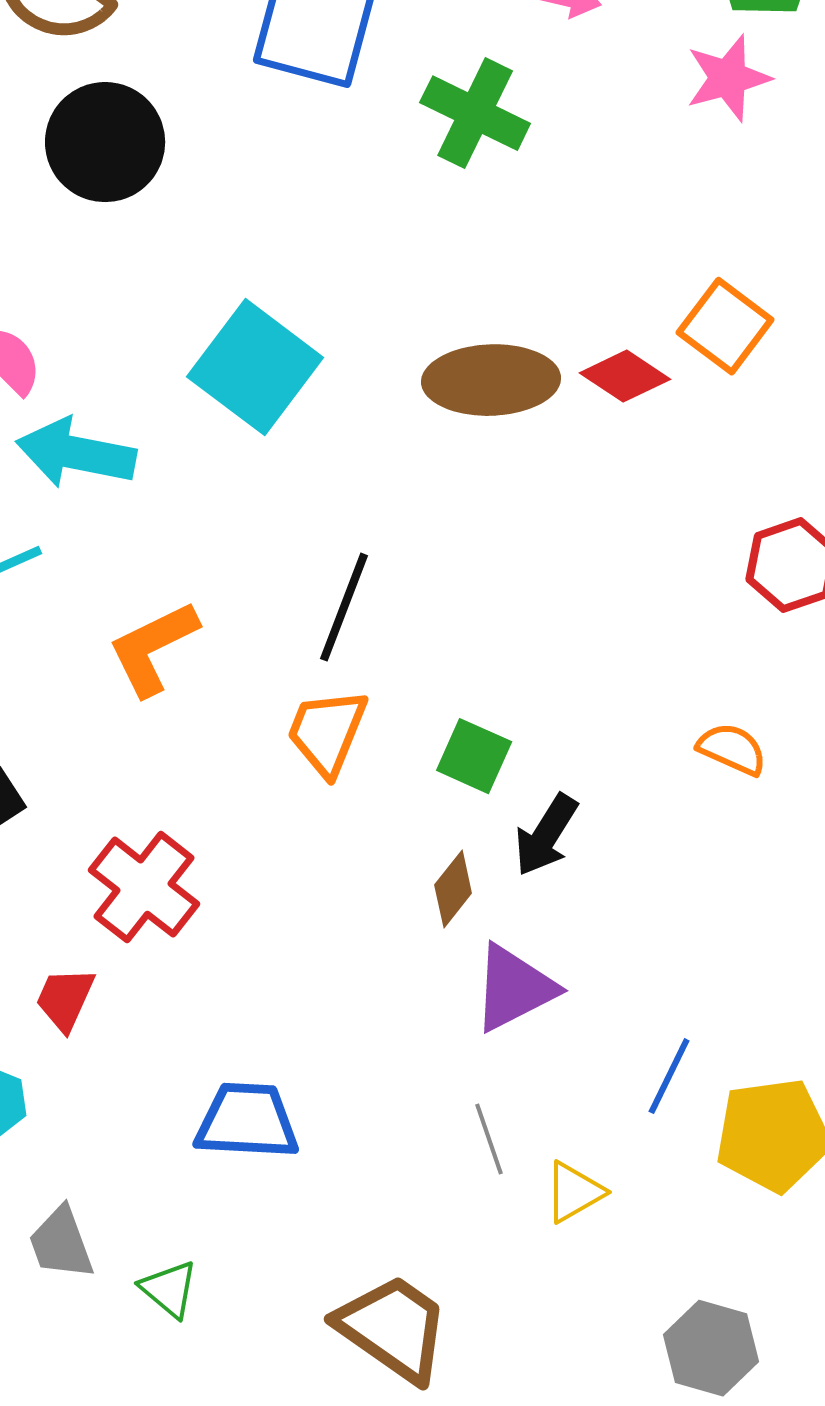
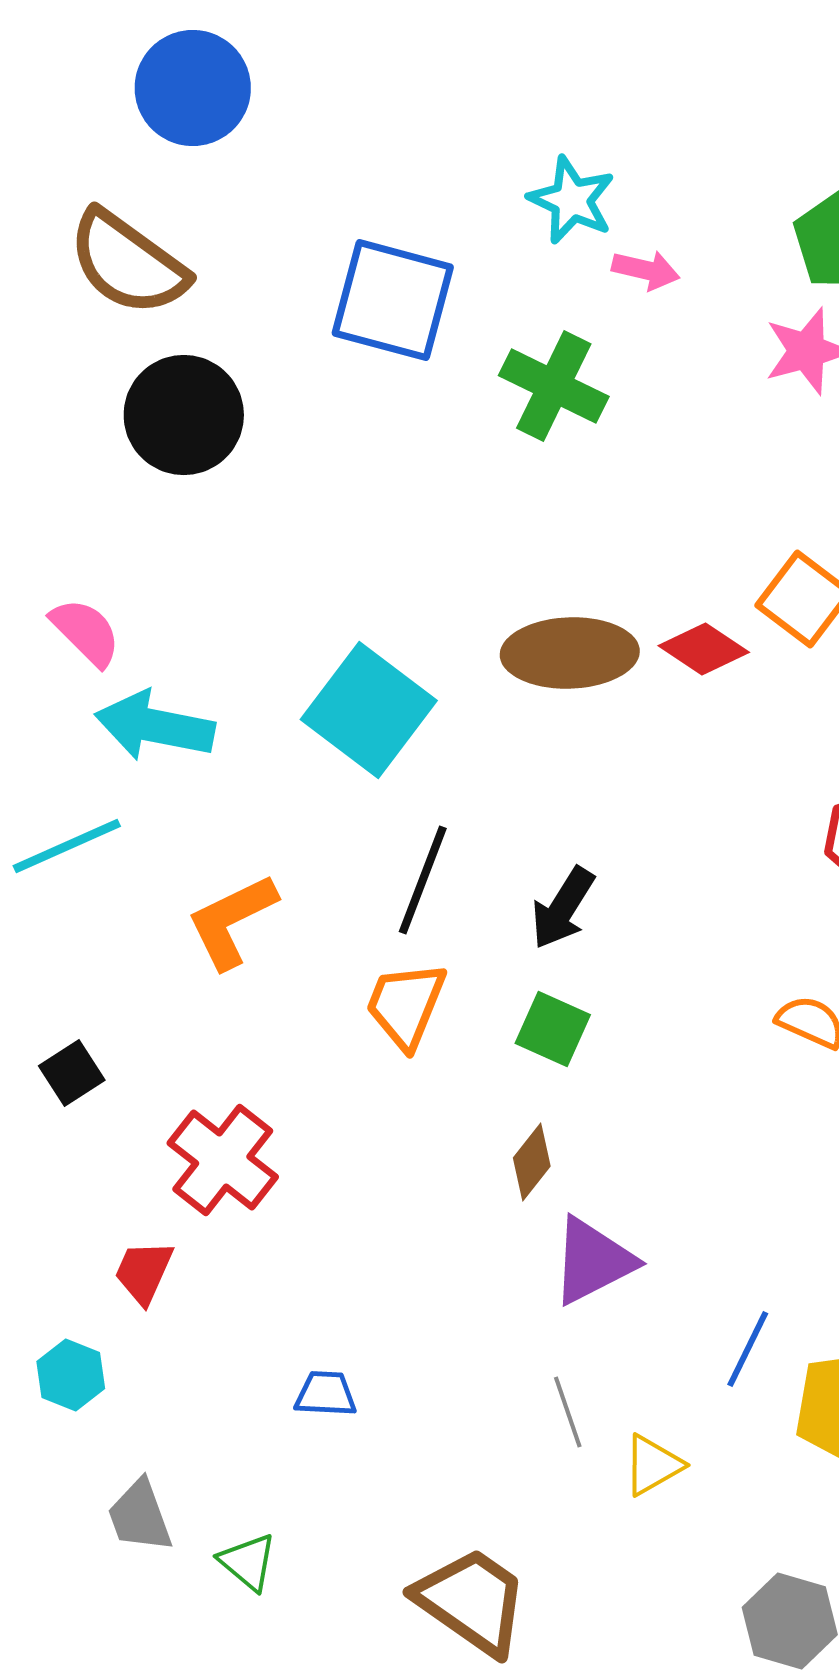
cyan square: (255, 367) -> (369, 710), moved
black arrow: (546, 835) -> (563, 908), moved
blue trapezoid: (247, 1121) -> (326, 1394), size x0.6

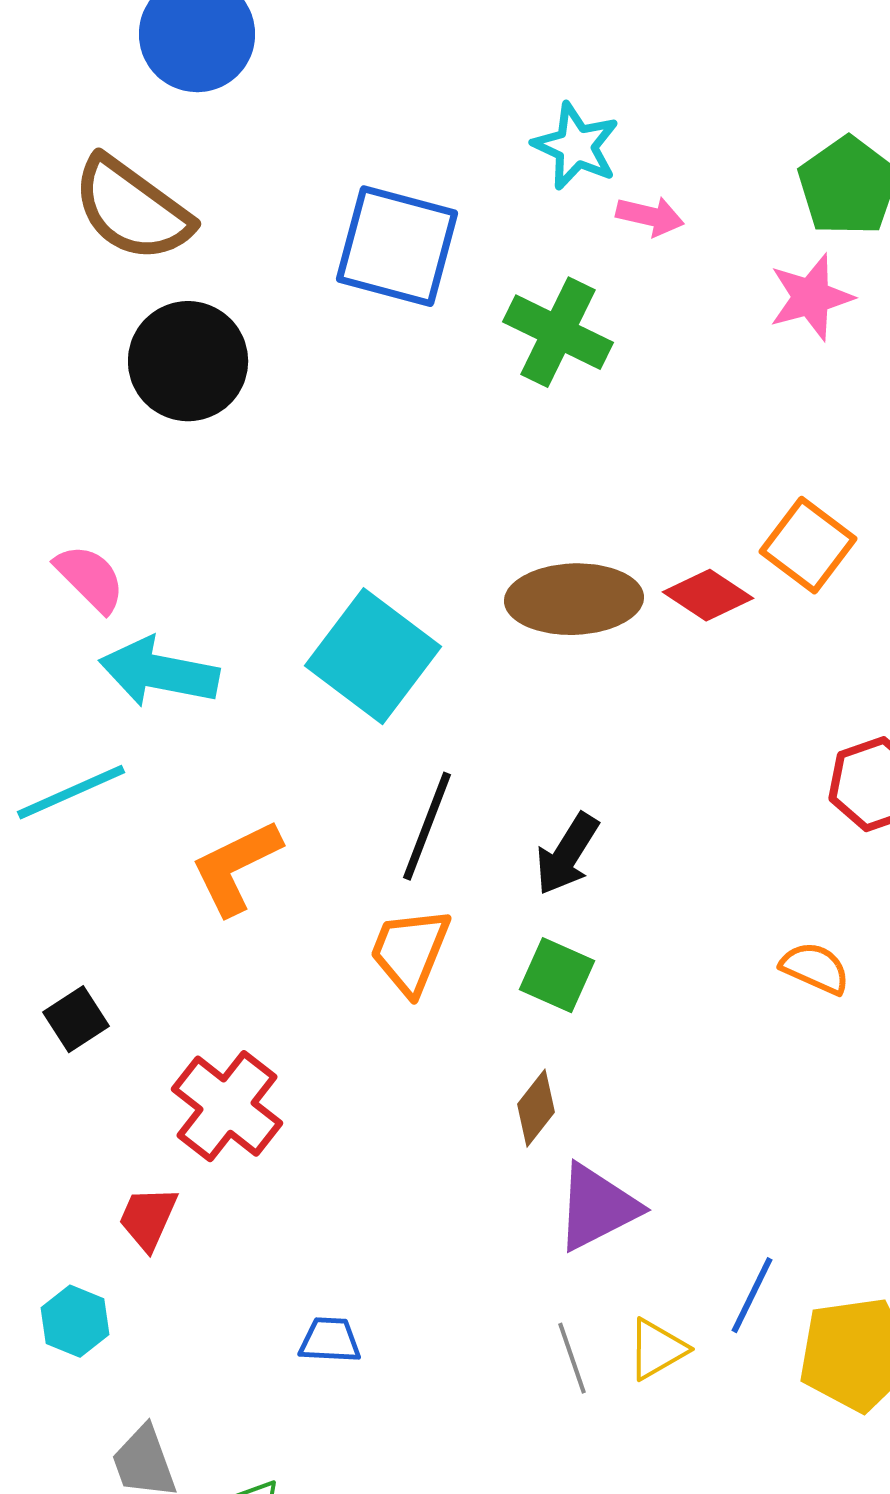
yellow triangle: (653, 1465) -> (657, 1349), moved

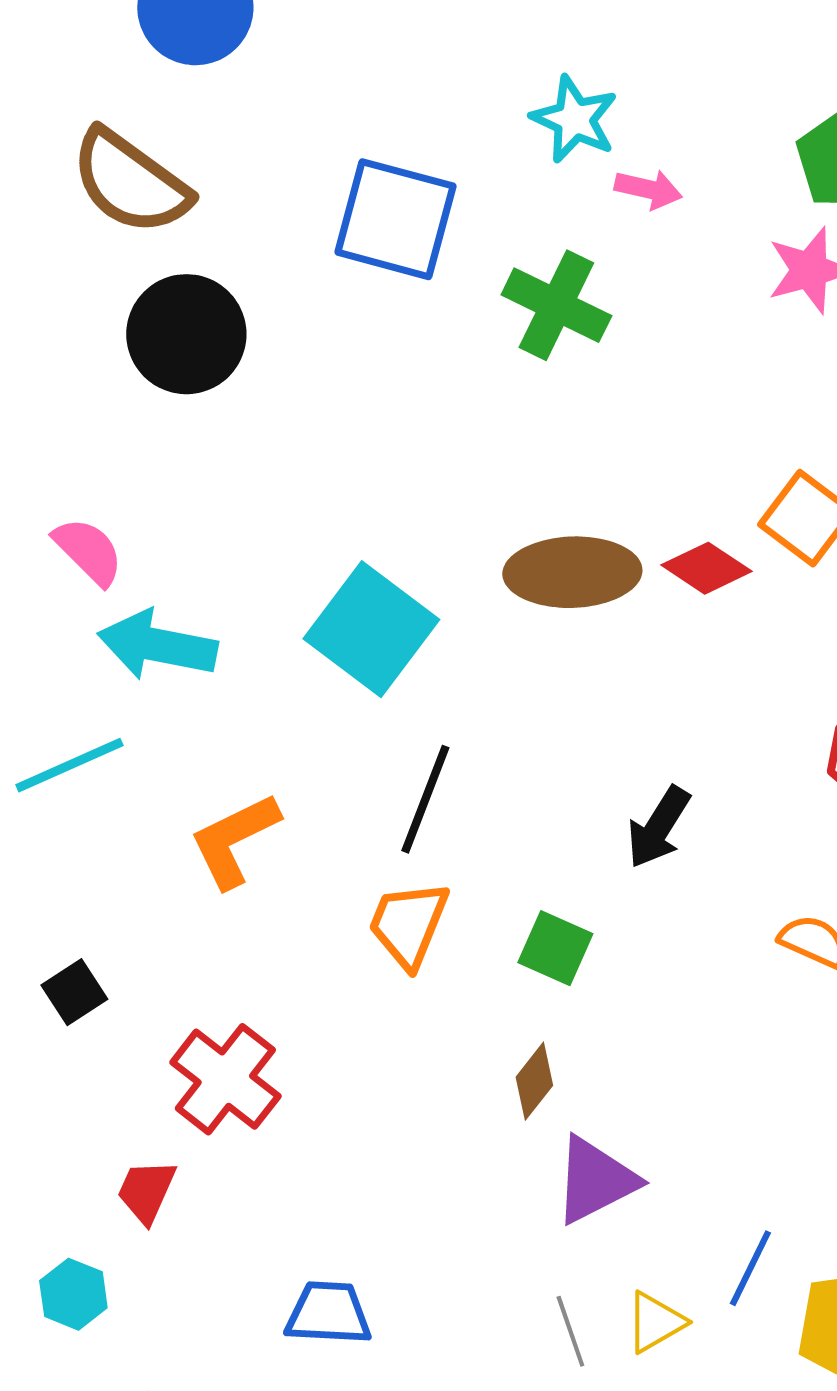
black arrow: (567, 854) -> (658, 827), moved
blue trapezoid: (330, 1340) -> (328, 1313), size x1.4

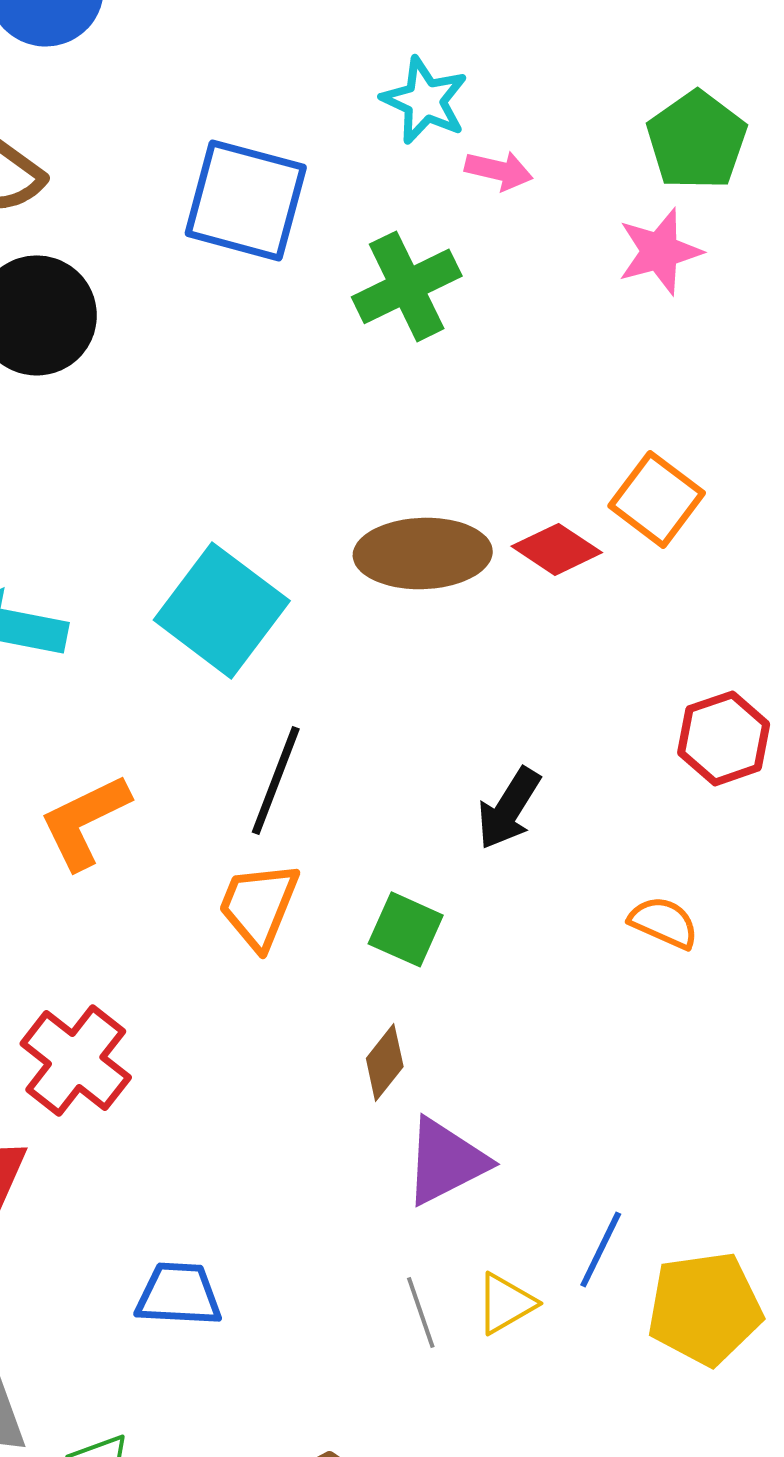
green cross: (556, 305) -> (407, 286), turned 38

